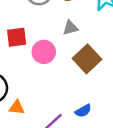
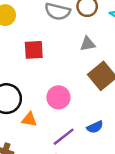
pink circle: (44, 52) -> (58, 97), moved

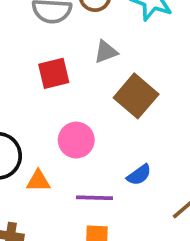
red square: (34, 50) -> (54, 73), moved
purple line: (64, 137) -> (94, 198), turned 50

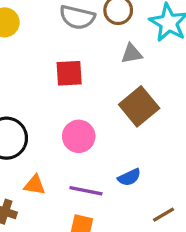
gray triangle: (106, 52) -> (132, 54), moved
orange triangle: (38, 181) -> (35, 185), moved

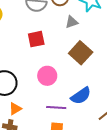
blue semicircle: (129, 177) -> (81, 96), size x1.5
orange triangle: (35, 185) -> (15, 109), moved, turned -32

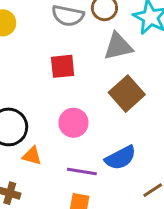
gray triangle: (72, 22) -> (118, 46), size x1.5
orange triangle: (15, 109) -> (32, 156), moved, turned 40

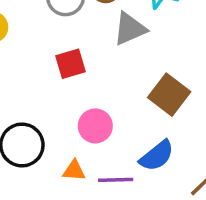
brown square: (127, 94) -> (169, 95), moved
orange triangle: (32, 156) -> (74, 171), moved

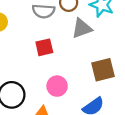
brown square: (169, 95) -> (103, 70), turned 35

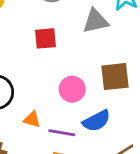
pink circle: (57, 86) -> (72, 89), moved

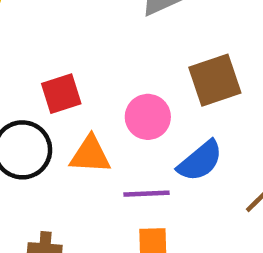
red square: (46, 38) -> (61, 94), moved
orange triangle: (32, 119) -> (90, 155), moved, size x1.4

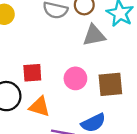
pink circle: (148, 117) -> (75, 78), moved

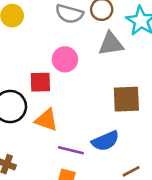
pink circle: (75, 78) -> (65, 59), moved

